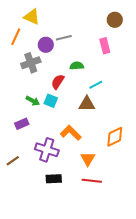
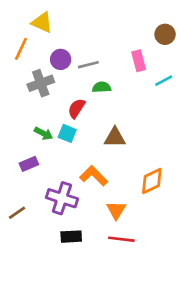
brown circle: (115, 20) -> (165, 34), moved
gray line: (64, 38) -> (88, 65), moved
cyan line: (96, 85) -> (164, 81), moved

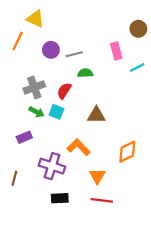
gray cross: (41, 83) -> (34, 87), moved
brown line: (17, 213) -> (14, 178), turned -40

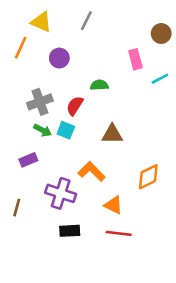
gray line: (74, 54) -> (86, 21), moved, turned -49
orange triangle: (97, 176) -> (113, 205), turned -35

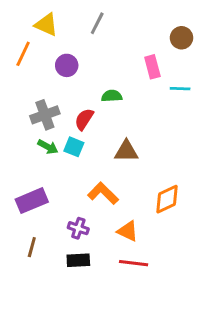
cyan line: (160, 79) -> (180, 89), turned 30
purple rectangle: (28, 160) -> (32, 201), moved, size x1.5
purple cross: (61, 193) -> (78, 228), moved, size x0.6
brown line: (17, 208) -> (32, 247), moved

